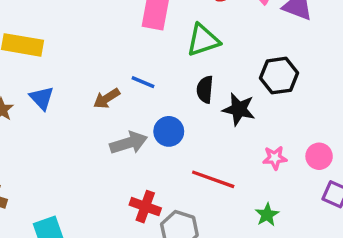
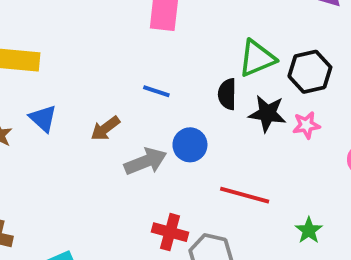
green triangle: (203, 40) -> (257, 58), moved
brown arrow: (107, 98) -> (105, 128), moved
pink star: (275, 158) -> (306, 125), moved

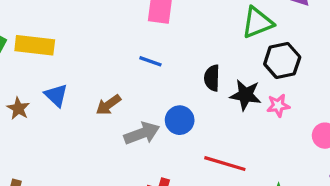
green triangle: (257, 58) -> (257, 23), moved
blue line: (156, 91) -> (150, 61), moved

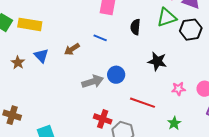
black hexagon: (282, 60) -> (191, 30), moved
black semicircle: (212, 78) -> (135, 27), moved
brown arrow: (108, 105) -> (72, 49), moved
pink star: (278, 105) -> (178, 89), moved

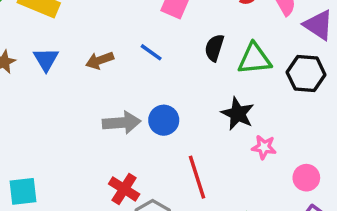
green triangle: (167, 17) -> (254, 59), moved
pink star: (178, 89) -> (264, 147), moved
red line: (142, 103) -> (197, 177), turned 40

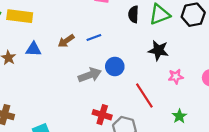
blue line: (151, 52) -> (94, 38), moved, turned -40
blue triangle: (46, 59) -> (33, 49), turned -42
pink star: (264, 147) -> (176, 76), moved

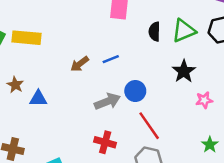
blue triangle: (33, 49) -> (38, 98), moved
black star: (158, 50) -> (184, 71), turned 30
red line: (144, 95) -> (149, 126), moved
red cross: (102, 115) -> (105, 142), moved

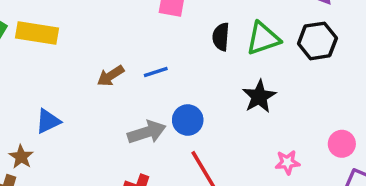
brown star: (15, 85) -> (21, 157), moved
blue triangle: (38, 98) -> (48, 121), turned -30
pink star: (204, 100) -> (287, 162), moved

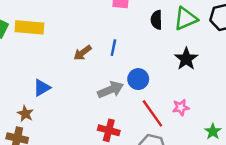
blue line: (156, 72) -> (113, 48), turned -56
pink star: (287, 162) -> (181, 107), moved

